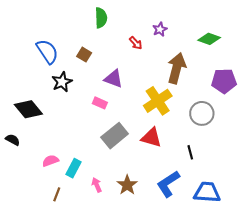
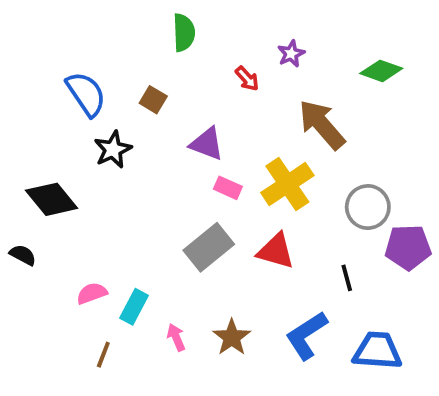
brown arrow: (177, 68) -> (322, 125), turned -56
purple pentagon: (224, 81) -> (408, 247), moved
pink rectangle: (100, 103) -> (228, 188), moved

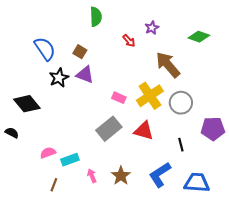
purple triangle: (207, 144) -> (85, 75), moved
gray circle: (368, 207) -> (181, 103), moved
cyan rectangle: (134, 307) -> (70, 160), turned 42

